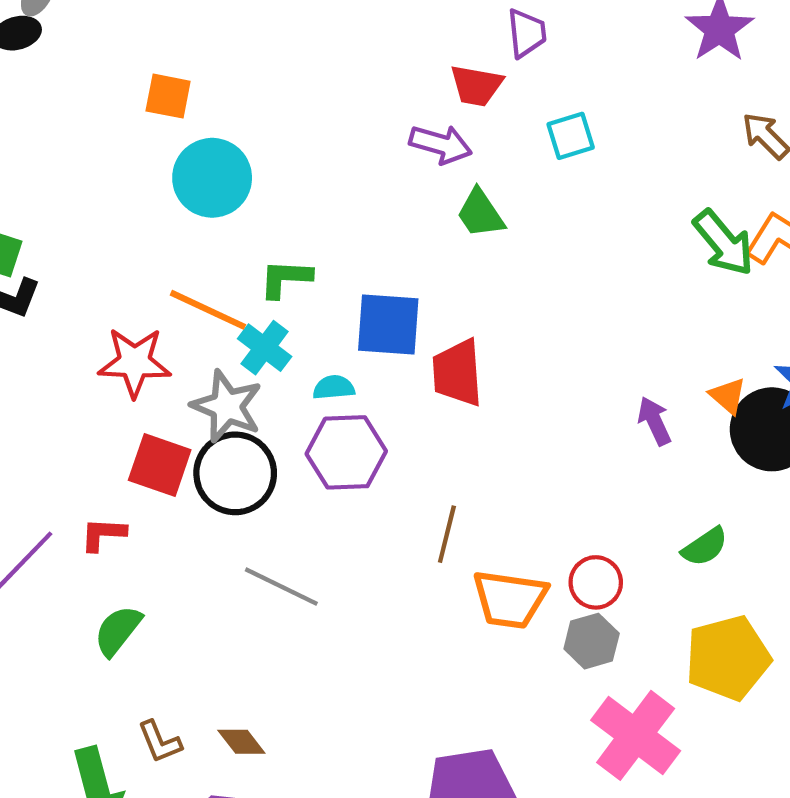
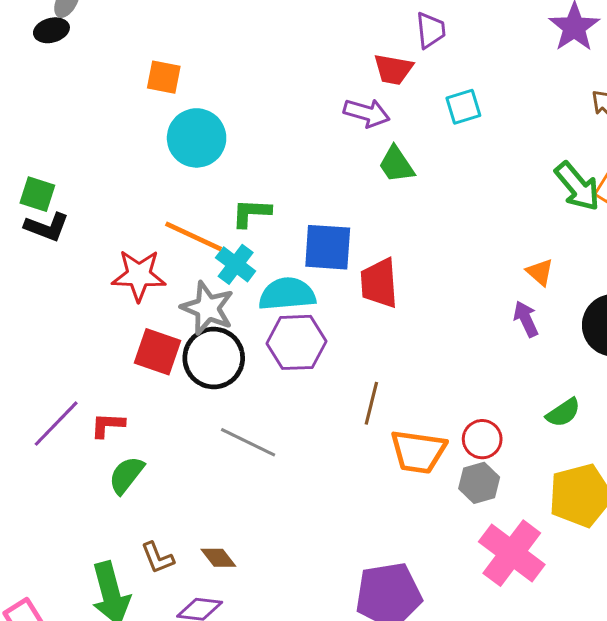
cyan semicircle: (334, 387) -> (287, 294), size x1.8
orange triangle: (728, 396) -> (540, 272), moved
red L-shape: (103, 534) -> (108, 425), moved

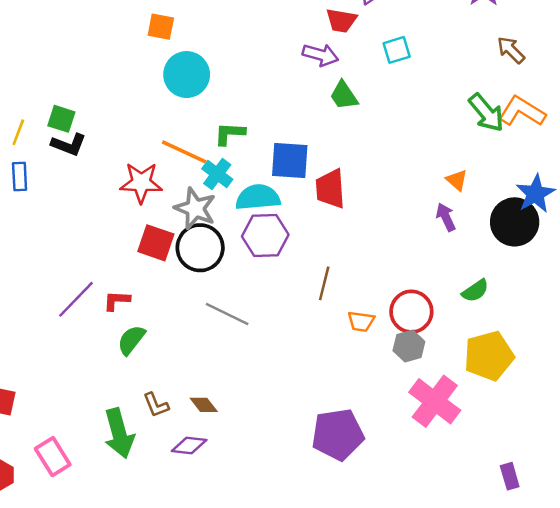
red circle: (482, 439) -> (411, 312), size x1.4
orange trapezoid: (418, 452) -> (361, 321), size x0.6

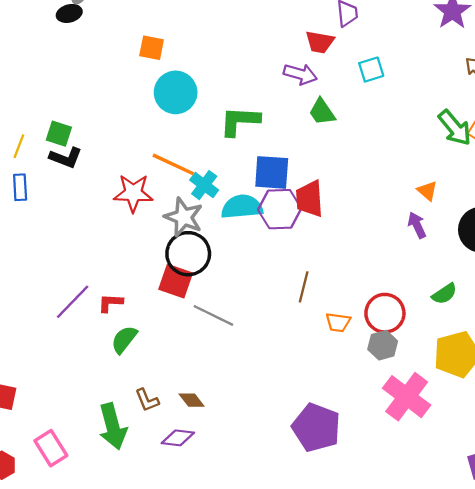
green L-shape: (230, 134) -> (240, 121), moved, size x1.4
purple hexagon: (265, 235) -> (280, 209), moved
red square: (156, 243) -> (176, 281), moved
purple pentagon: (338, 434) -> (316, 428), turned 30

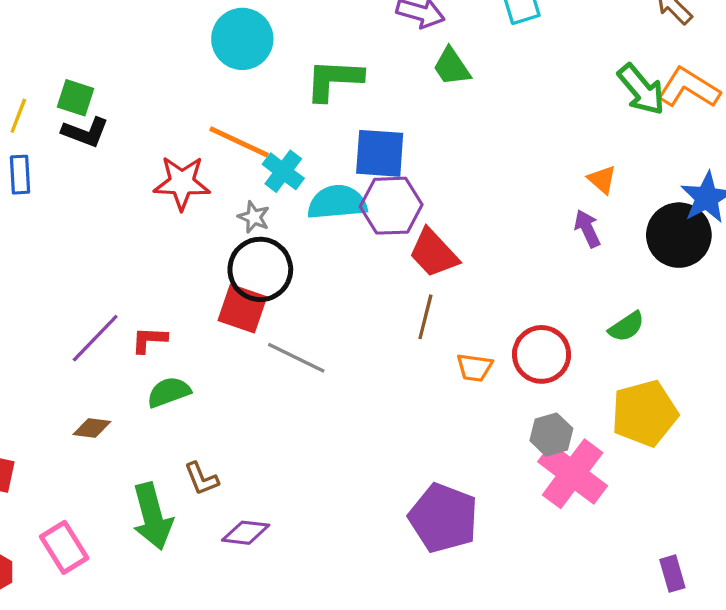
red trapezoid: (309, 199) -> (434, 253), moved, turned -39
gray star: (184, 217) -> (254, 217), size x0.6
green semicircle: (124, 339) -> (169, 392), turned 32
gray hexagon: (383, 345) -> (551, 435), moved
brown diamond: (192, 400) -> (92, 428), moved, turned -45

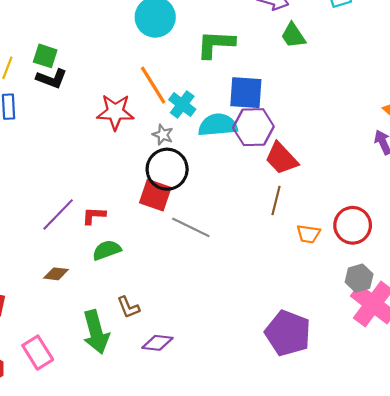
orange line: (239, 142) -> (153, 85), turned 33

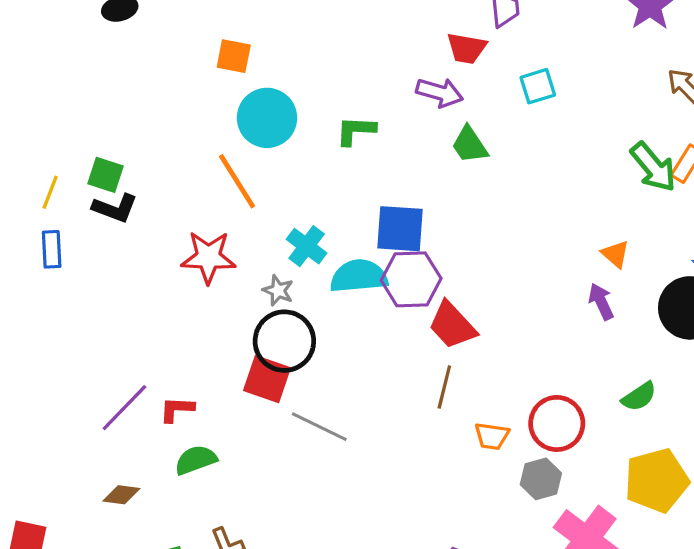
green L-shape: (216, 44) -> (356, 131), moved, size x0.7
orange line: (153, 85) -> (237, 181), moved
gray hexagon: (359, 278) -> (541, 479), moved

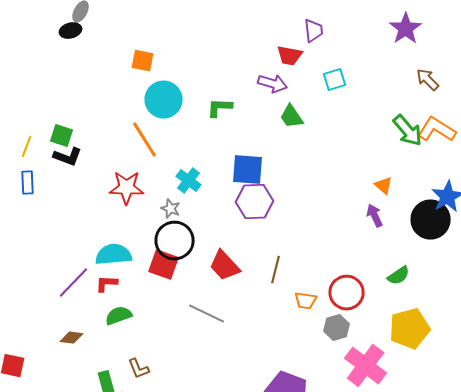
cyan semicircle: (359, 276) -> (114, 255), moved
red trapezoid: (452, 325) -> (225, 266), moved
gray line: (319, 427) -> (207, 314), moved

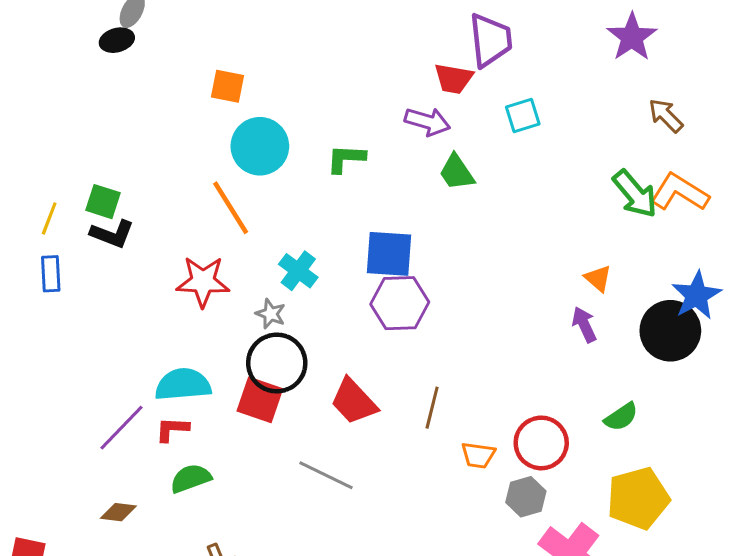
purple trapezoid: (314, 31) -> (490, 40), size x1.5

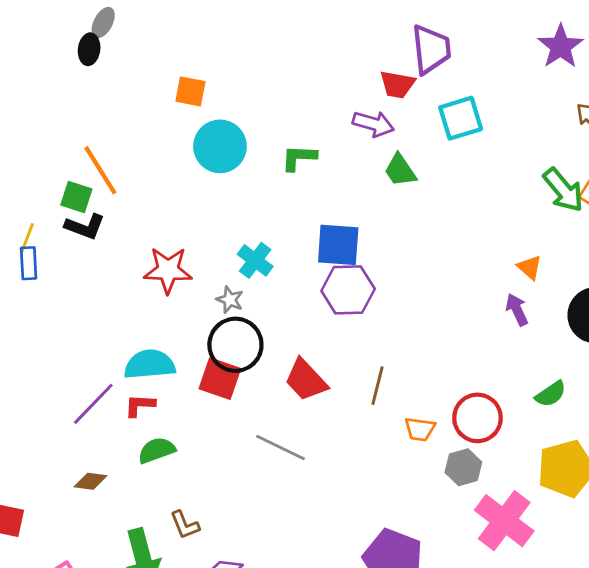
black ellipse: (117, 40) -> (89, 49), turned -68
cyan square: (523, 115) -> (461, 118), size x1.4
orange line: (231, 208) -> (100, 170), moved
yellow line: (49, 218) -> (27, 238), moved

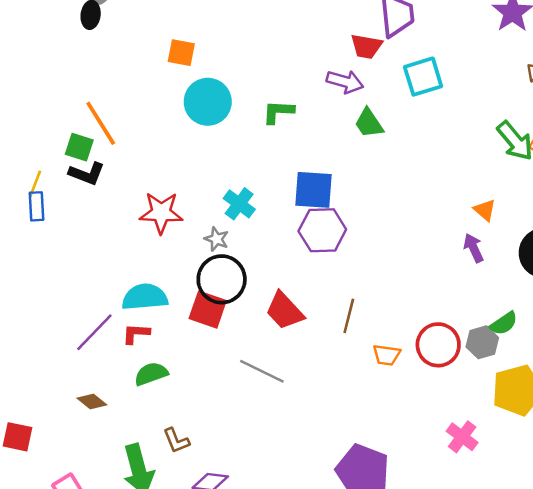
gray hexagon: (463, 467) -> (482, 342), moved
brown diamond: (91, 481) -> (92, 402), turned 32
pink cross: (504, 521) -> (462, 437), size x0.6

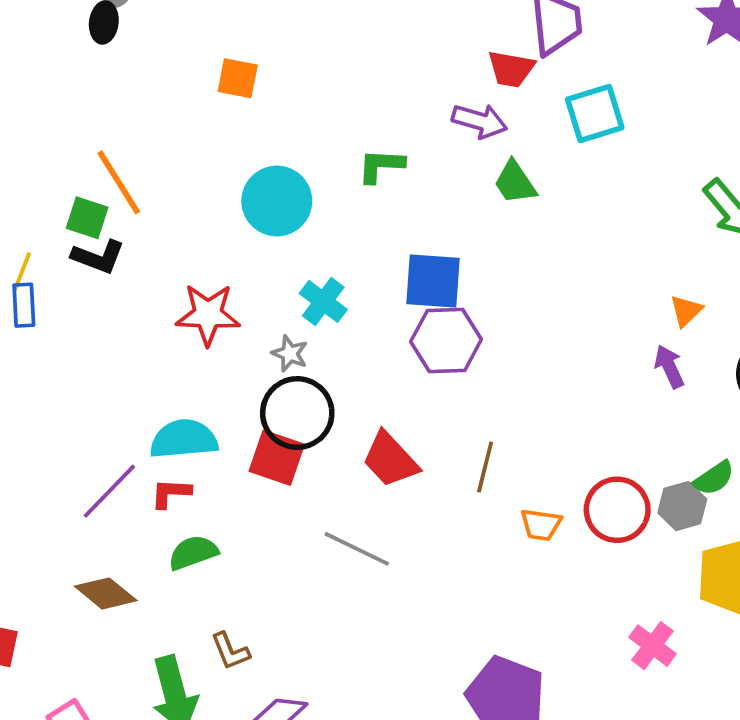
cyan circle: (208, 102) -> (277, 201), moved
orange triangle: (485, 210) -> (686, 311), turned 35
brown diamond: (92, 402) -> (106, 593), size x1.4

